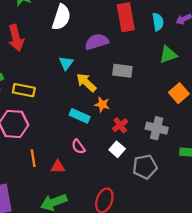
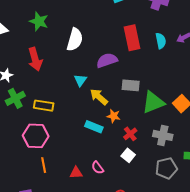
green triangle: (168, 55) -> (153, 102), moved, size x1.4
pink semicircle: (78, 147) -> (98, 168), moved
orange line: (33, 158) -> (44, 165), moved
gray pentagon: (145, 167) -> (166, 168), moved

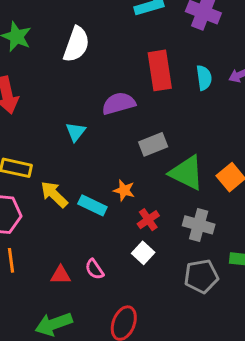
white semicircle: (75, 40) -> (76, 44), moved
gray rectangle: (131, 85) -> (153, 144), turned -30
yellow arrow: (99, 97) -> (54, 194), moved
green triangle: (153, 102) -> (187, 173), turned 45

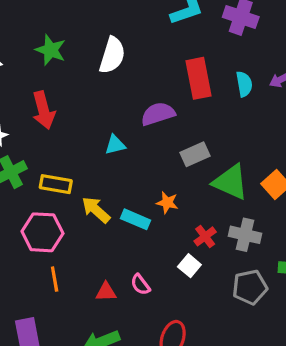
cyan triangle: (76, 132) -> (115, 145), turned 40
red cross: (148, 220) -> (205, 236), moved

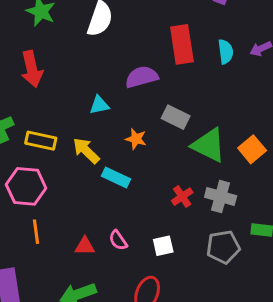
gray rectangle: (195, 154) -> (176, 117), turned 48
orange star: (167, 203) -> (136, 139), moved
yellow arrow: (96, 210) -> (86, 151), moved
white square: (189, 266) -> (163, 246), moved, turned 35

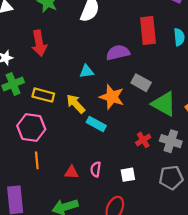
orange star: (136, 139) -> (112, 97), size x1.6
pink semicircle: (118, 240) -> (96, 169), turned 40

